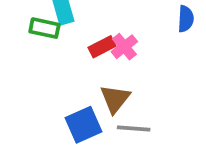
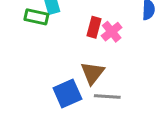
red rectangle: (102, 47) -> (94, 27), moved, turned -48
pink cross: (124, 47) -> (112, 32), moved

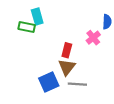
red rectangle: (94, 27) -> (67, 50), moved
pink cross: (112, 32) -> (93, 38), moved

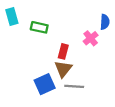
cyan rectangle: (37, 16) -> (12, 16), moved
green rectangle: (27, 27) -> (39, 27), moved

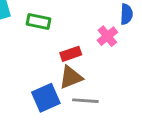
red rectangle: (63, 51) -> (71, 54), turned 56
brown triangle: (63, 69) -> (71, 77), turned 30

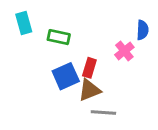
red rectangle: (71, 54) -> (89, 68), turned -54
blue square: (46, 98) -> (66, 76), moved

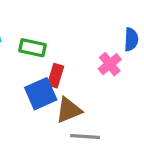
red rectangle: (89, 68) -> (56, 76), moved

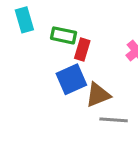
red rectangle: (56, 76) -> (82, 50), moved

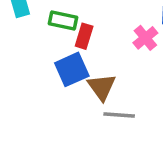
brown triangle: (98, 95) -> (102, 87), turned -44

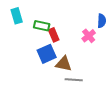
red rectangle: (84, 36) -> (54, 35), turned -40
brown triangle: (102, 87) -> (64, 64), turned -42

